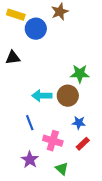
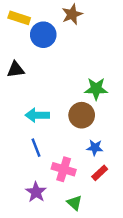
cyan arrow: (42, 96) -> (37, 115), moved

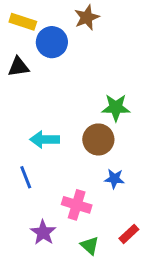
black triangle: (16, 70) -> (18, 67), moved
blue line: (36, 148) -> (26, 177), moved
red rectangle: (100, 173) -> (129, 234), moved

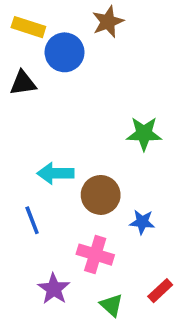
brown circle: (98, 139) -> (101, 195), moved

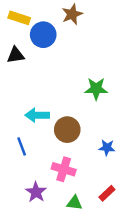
blue star: (142, 222) -> (107, 148), moved
green triangle: (111, 305) -> (74, 203), turned -35

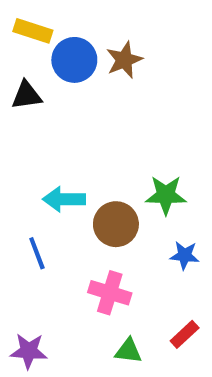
brown star: (72, 14) -> (124, 60), moved
green star: (96, 89) -> (166, 195), moved
purple star: (36, 192) -> (29, 351), moved, turned -30

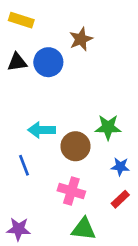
blue circle: (74, 60) -> (48, 62), moved
red rectangle: (185, 334) -> (120, 199), moved
green triangle: (128, 351) -> (84, 229), size x1.4

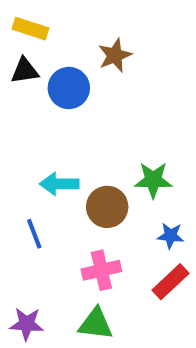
black triangle: (17, 62) -> (25, 71), moved
pink cross: (71, 191) -> (101, 270), turned -30
red rectangle: (120, 199) -> (170, 282), size x1.4
green triangle: (84, 229) -> (96, 324), moved

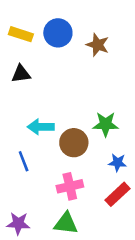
yellow rectangle: (30, 29) -> (21, 34), moved
brown star: (115, 55) -> (98, 45), moved, turned -30
black triangle: (25, 71) -> (21, 74), moved
blue circle: (69, 88) -> (58, 33), moved

